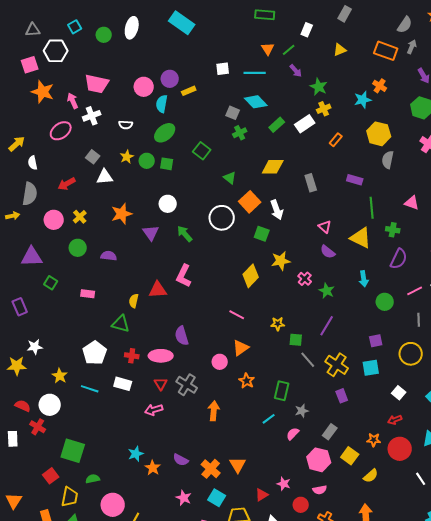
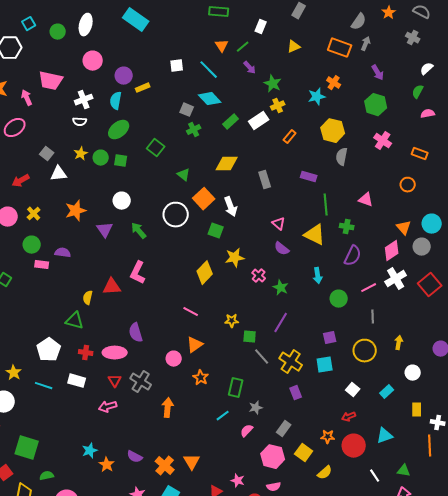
cyan line: (255, 73) -> (209, 70), turned 45
pink circle: (144, 87) -> (93, 61), moved
white cross: (92, 116) -> (84, 100), moved
pink rectangle: (88, 294) -> (42, 265), moved

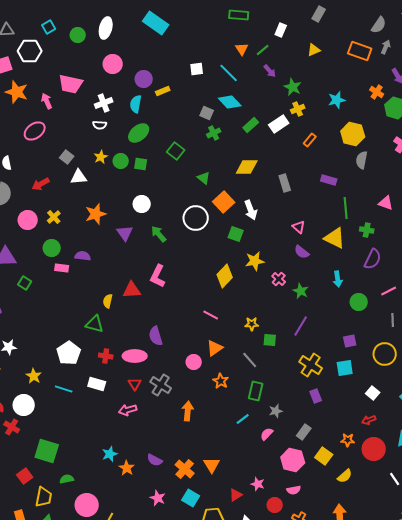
orange cross: (334, 83) -> (377, 92), moved
gray line: (262, 357) -> (250, 360), moved

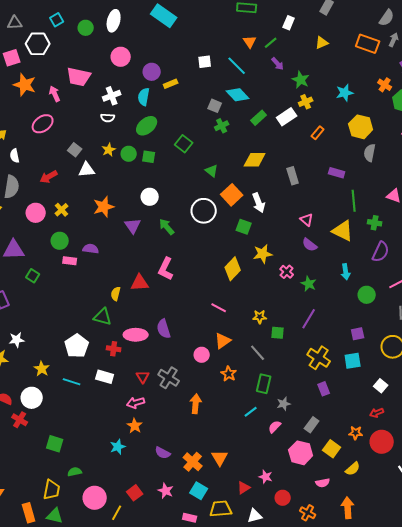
pink ellipse: (135, 356) -> (136, 335), moved
green square: (47, 451) -> (55, 444), size x0.7
orange star: (127, 468) -> (135, 426), moved
red square: (25, 476) -> (135, 493), moved
pink semicircle: (294, 490) -> (323, 483), moved

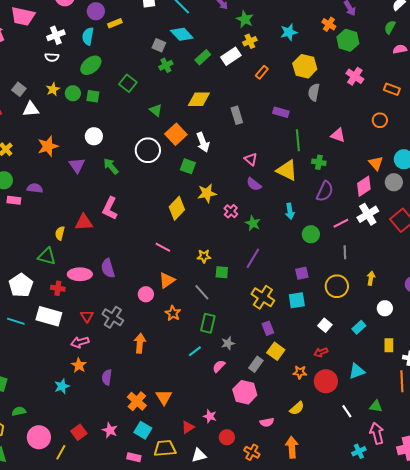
white rectangle: (105, 377) -> (49, 316), size x1.4
yellow square: (332, 449) -> (276, 351), moved
purple semicircle: (163, 453) -> (107, 377), moved, turned 70

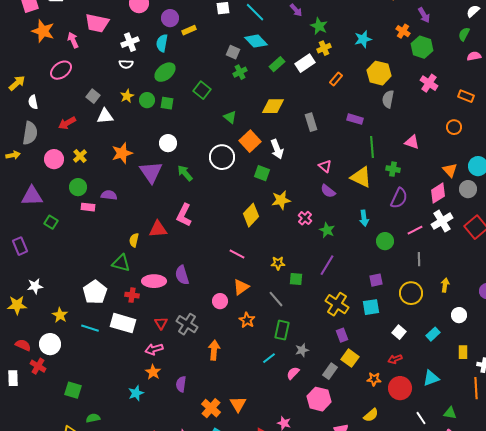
purple triangle: (77, 165) -> (151, 172), size x1.4

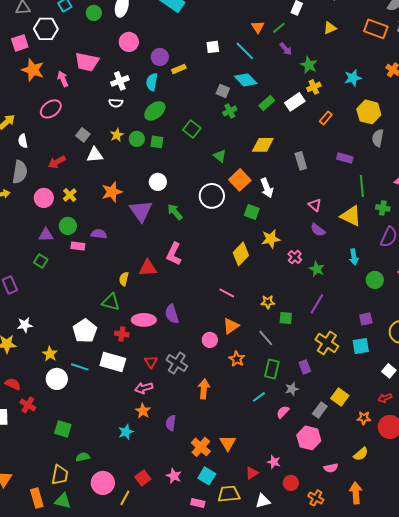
purple triangle: (32, 196) -> (46, 235), moved, size x0.7
purple rectangle: (342, 335) -> (305, 367), moved
white circle: (50, 344) -> (57, 379), moved

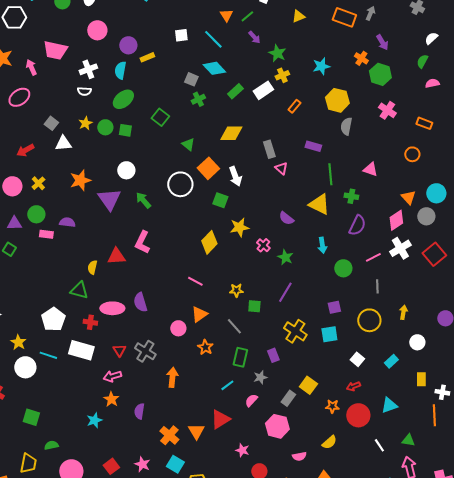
pink triangle: (315, 205) -> (281, 168), moved
red triangle: (252, 473) -> (220, 419), moved, size x1.5

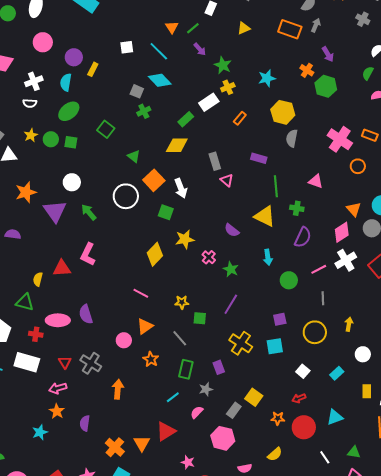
yellow rectangle: (147, 57) -> (93, 69), turned -40
green rectangle: (235, 91) -> (186, 119), moved
pink cross: (387, 110) -> (340, 139), moved, size x1.4

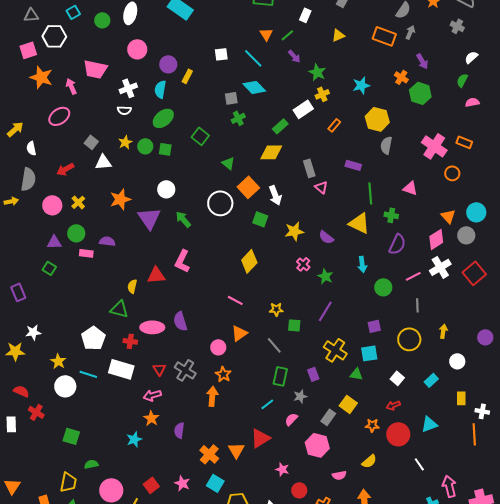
gray square: (137, 91) -> (231, 98), turned -32
yellow star: (185, 239) -> (294, 231), moved
orange star: (151, 359) -> (223, 374), moved
green triangle: (354, 452) -> (356, 374), moved

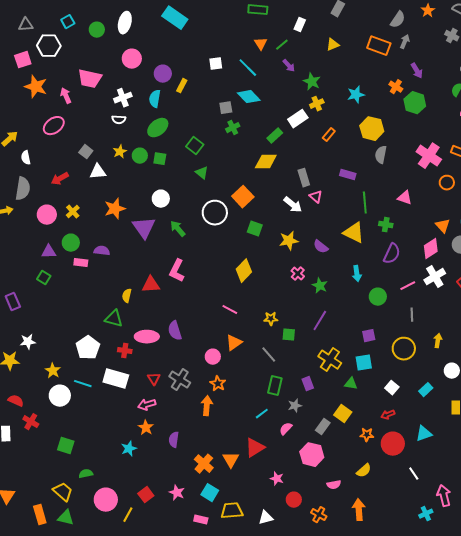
green triangle: (228, 163) -> (202, 173), moved
white arrow: (275, 195) -> (293, 205), moved, turned -30
yellow trapezoid: (68, 482) -> (63, 492), turned -60

